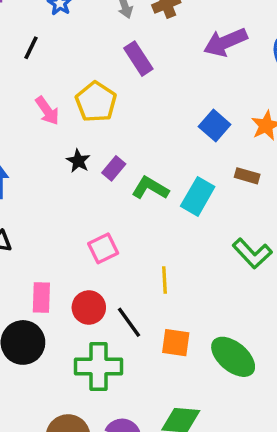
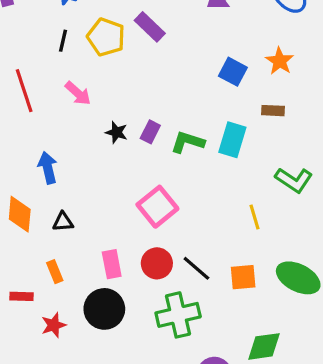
black line: (31, 48) -> (63, 41), moved
yellow pentagon: (96, 102) -> (106, 37), moved
pink square: (103, 248) -> (157, 207), size x1.4
yellow line: (165, 280) -> (254, 217), moved

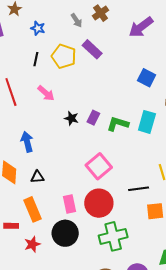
red circle: (157, 263) -> (99, 203), size x1.4
black line: (196, 268) -> (139, 189), moved, turned -48
orange rectangle: (55, 272) -> (33, 209), size x1.6

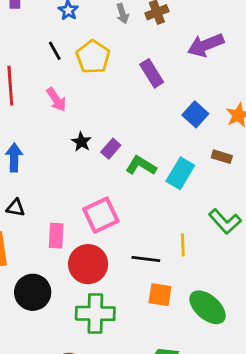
purple rectangle: (92, 49) -> (152, 73), moved
black line: (36, 59) -> (55, 51), turned -56
pink rectangle: (70, 204) -> (56, 236), moved

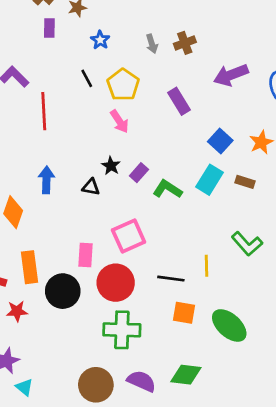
pink arrow: (56, 100) -> (119, 121), moved
cyan rectangle: (180, 173) -> (210, 180), moved
black triangle: (16, 208) -> (91, 187), moved
black circle: (33, 292) -> (63, 291), moved

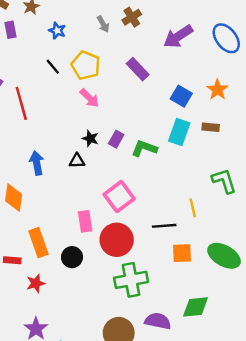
green L-shape: (247, 244) -> (224, 181), turned -144
black circle: (63, 291) -> (72, 257), size x0.7

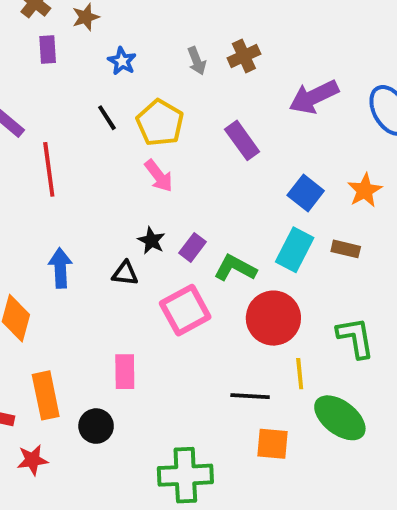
pink square: (119, 197) -> (185, 310), moved
red circle: (117, 240) -> (273, 318), moved
green ellipse: (224, 256) -> (340, 418), moved

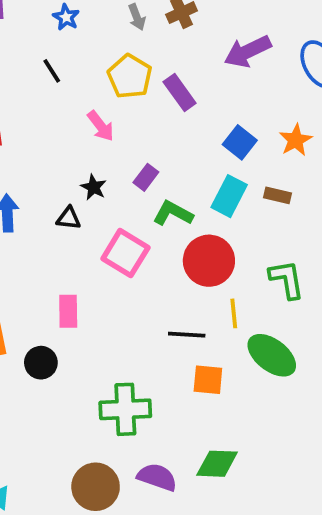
yellow pentagon: (160, 123) -> (130, 76), moved
purple rectangle: (192, 247) -> (146, 177), moved
pink square: (185, 310) -> (125, 253), turned -30

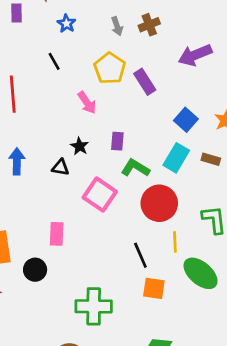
purple rectangle: (146, 177) -> (117, 141), turned -36
black line: (187, 335) -> (140, 255), turned 60

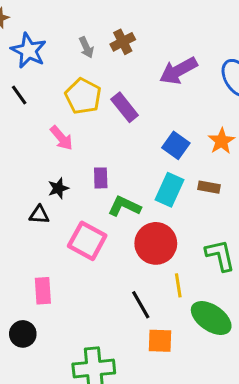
blue star: (66, 24) -> (29, 51), size x1.6
black star: (80, 146) -> (58, 188), turned 30

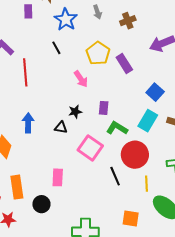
gray arrow: (86, 47) -> (97, 12), moved
black line: (141, 305) -> (115, 176), moved

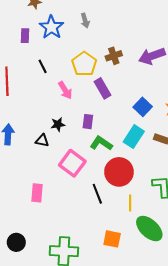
purple rectangle: (28, 11) -> (25, 36), moved
brown cross: (128, 21) -> (114, 56), moved
black line: (56, 48) -> (43, 66), moved
purple rectangle: (124, 63) -> (102, 88), moved
black circle: (41, 204) -> (16, 242), moved

